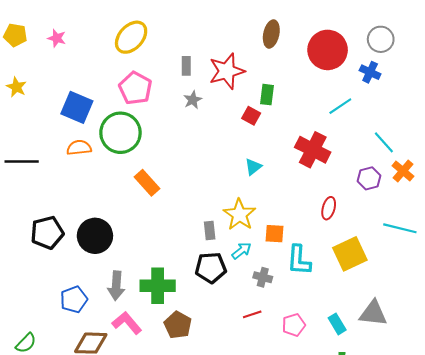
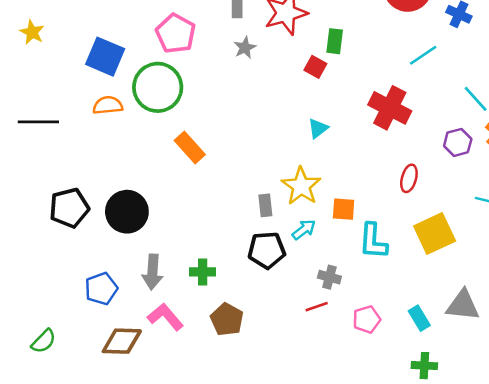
gray cross: (263, 277) -> (329, 277), moved
green cross: (158, 286) -> (203, 272), size x0.6

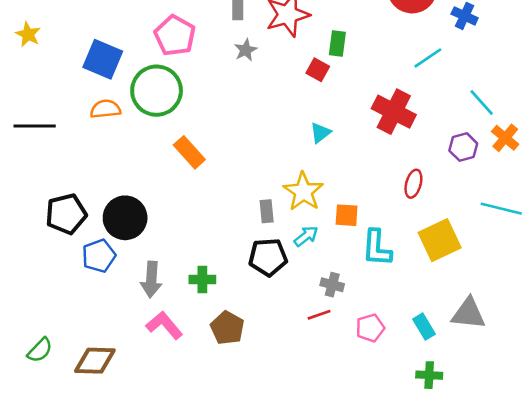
blue pentagon: (101, 289) -> (99, 256), moved
brown diamond: (122, 341) -> (95, 361), moved

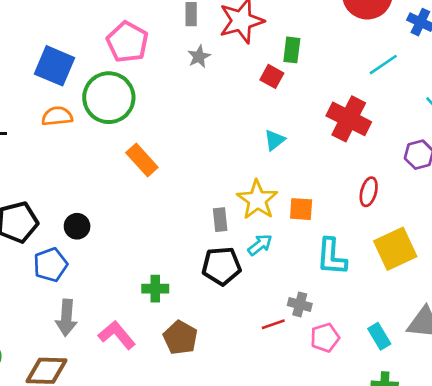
orange square: (347, 215) -> (301, 209), moved
black circle: (125, 218) -> (77, 226), size x0.6
gray arrow: (151, 279) -> (66, 318), moved
gray cross: (332, 285) -> (300, 304), moved

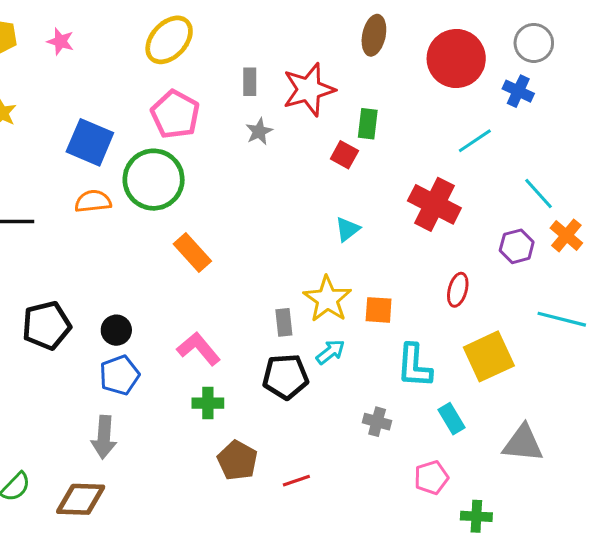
blue pentagon: (50, 265) -> (119, 375), moved
red line: (273, 324) -> (296, 481), moved
pink L-shape: (117, 335) -> (199, 349), moved
cyan rectangle: (379, 336) -> (452, 419), moved
pink pentagon: (325, 338) -> (431, 478), moved

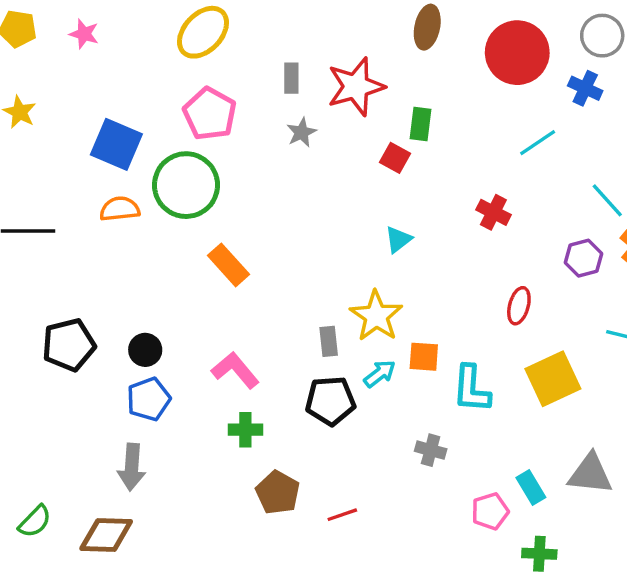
red cross: (434, 204) -> (493, 212), size x0.6
orange square: (379, 310) -> (424, 357), moved
cyan rectangle: (452, 419) -> (531, 487), moved

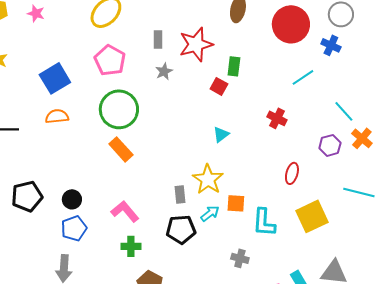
blue square: (116, 144) -> (55, 78), turned 36
green circle: (186, 185) -> (119, 109), moved

